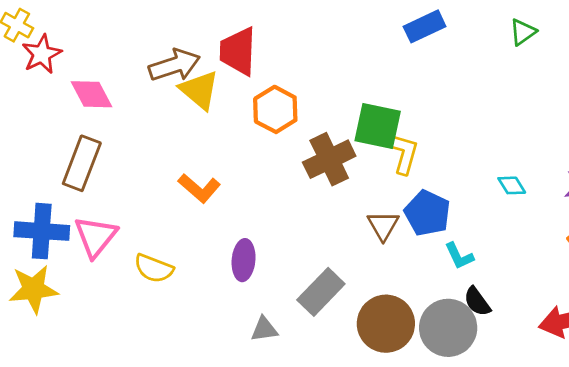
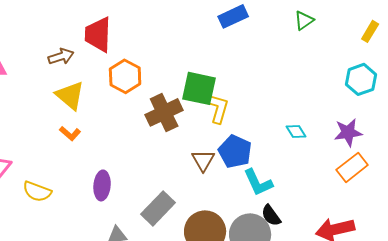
brown arrow: (174, 65) -> (61, 56), moved, size x0.7
yellow triangle: (199, 90) -> (70, 95), moved
orange L-shape: (199, 188) -> (70, 133), size x0.7
cyan L-shape: (459, 256) -> (258, 182), size x1.4

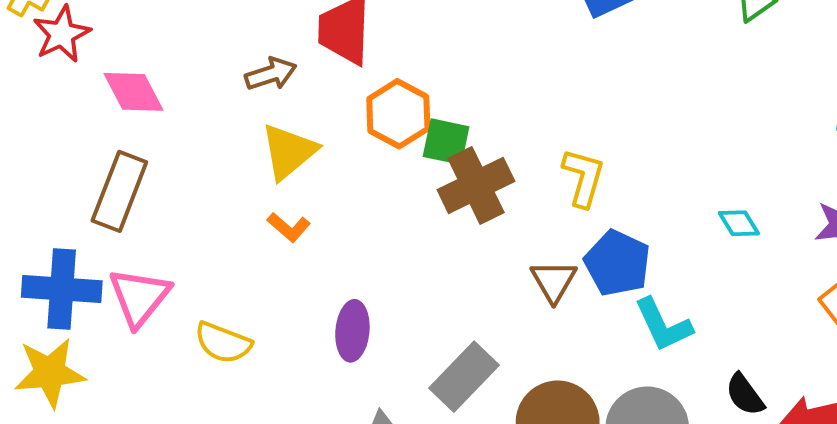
green square: (199, 88) -> (446, 142), moved, size x0.7
yellow triangle: (70, 95) -> (289, 152), turned 40
black semicircle: (271, 215) -> (745, 395), moved

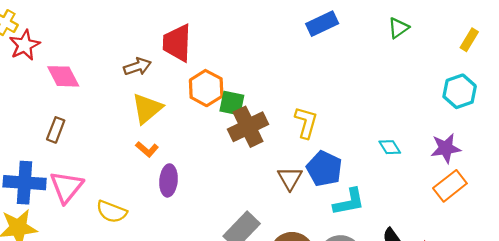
brown rectangle: (119, 191) -> (56, 130), size x0.6
cyan L-shape: (663, 325) -> (349, 202), turned -76
purple ellipse: (352, 331) -> (169, 180), moved

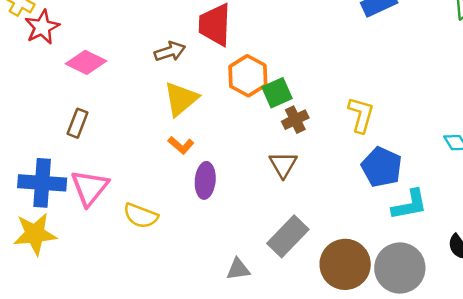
pink diamond: (63, 76) -> (86, 62), turned -36
green square: (232, 103) -> (277, 93), turned -36
brown cross: (248, 127) -> (295, 120), size x0.6
brown triangle: (290, 178) -> (283, 165), moved

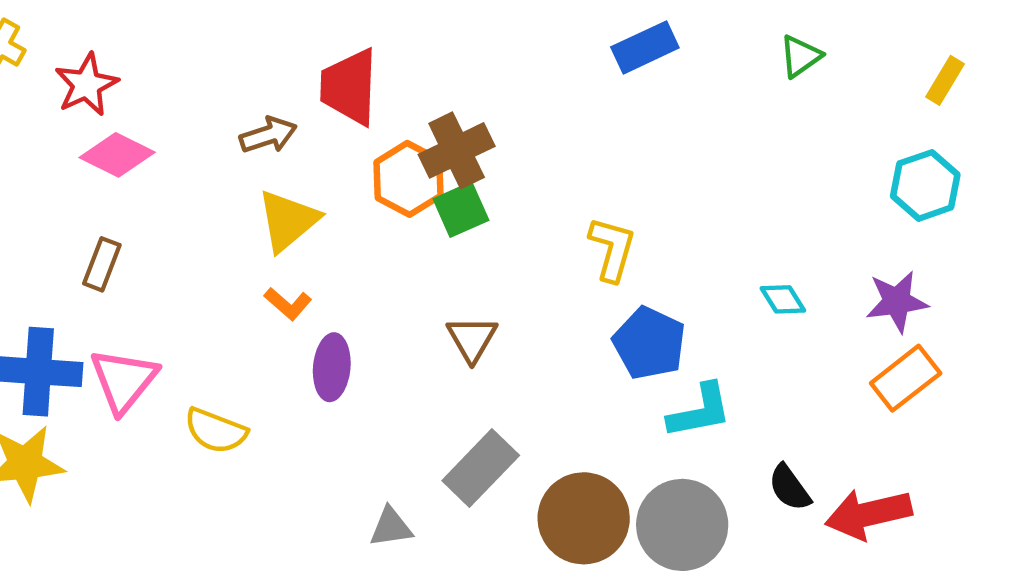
red star: (42, 27) -> (86, 85), moved
brown cross: (295, 120) -> (457, 150), moved, size x1.5

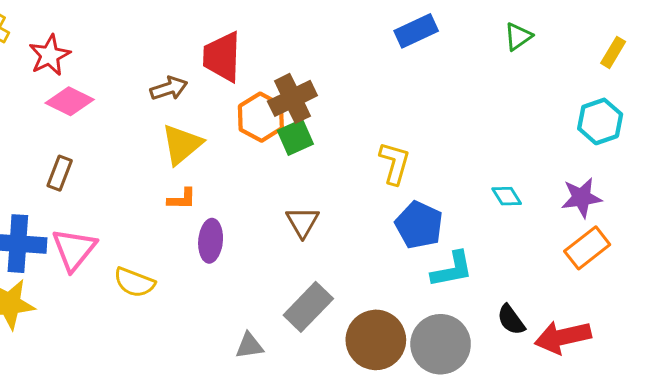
orange L-shape: (288, 304) -> (182, 199), turned -40

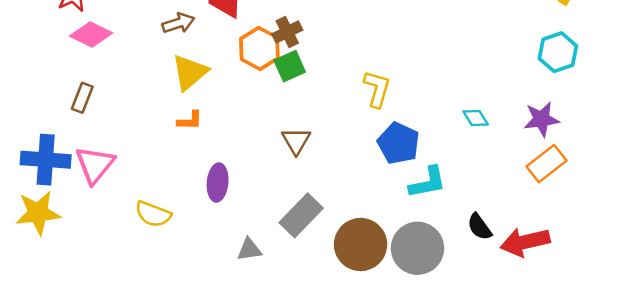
brown cross: (292, 98) -> (287, 32), size x0.7
purple ellipse: (211, 241) -> (218, 183), moved
yellow semicircle: (134, 282) -> (153, 214), moved

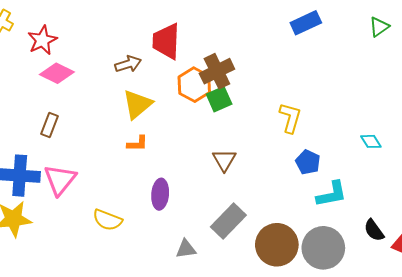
brown cross: (287, 32) -> (217, 71), size x1.4
blue pentagon: (399, 143) -> (308, 162), size x0.7

